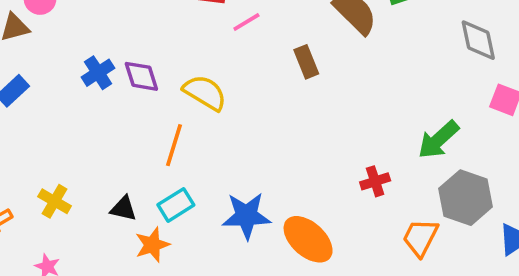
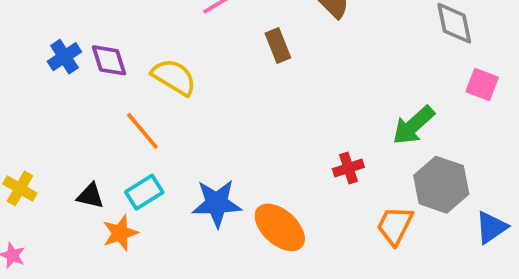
orange line: (174, 145) -> (142, 131), turned -57

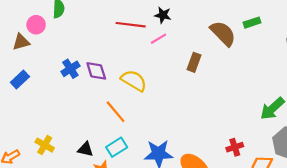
brown rectangle: (278, 46) -> (194, 62), turned 42
red cross: (348, 168) -> (235, 147), moved

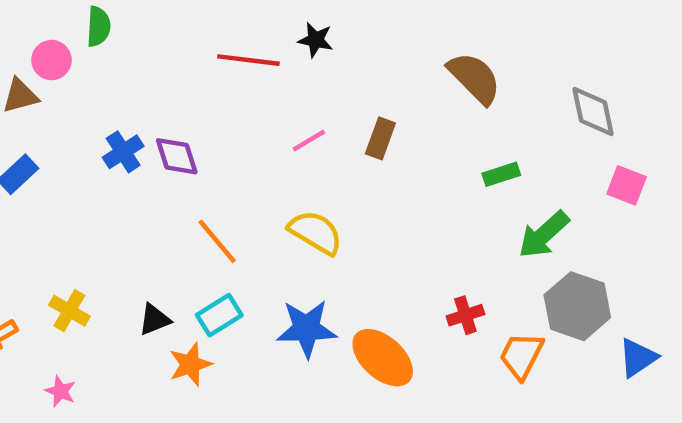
green rectangle: (252, 23) -> (501, 174), moved
brown semicircle: (223, 33) -> (474, 78), moved
pink line: (159, 39) -> (309, 141), moved
yellow semicircle: (134, 81) -> (316, 232), moved
black triangle: (85, 149) -> (154, 320), turned -35

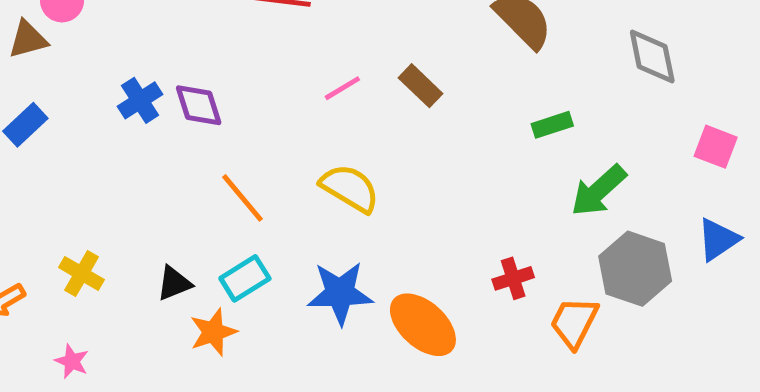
brown rectangle: (380, 138) -> (421, 86), turned -66
pink square: (627, 185) -> (716, 147), moved
blue triangle: (638, 358) -> (718, 239), moved

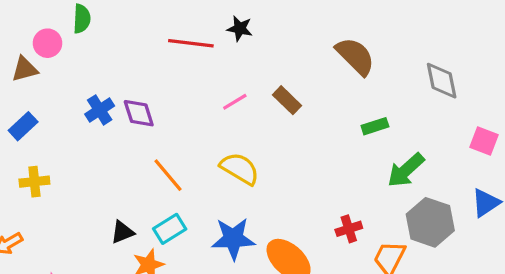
yellow cross: (82, 274) -> (34, 182), moved, turned -36

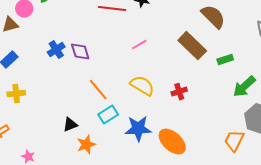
brown rectangle: (287, 100) -> (192, 46), moved, size x1.6
cyan rectangle: (170, 229) -> (108, 115), moved
red cross: (349, 229) -> (179, 92), moved

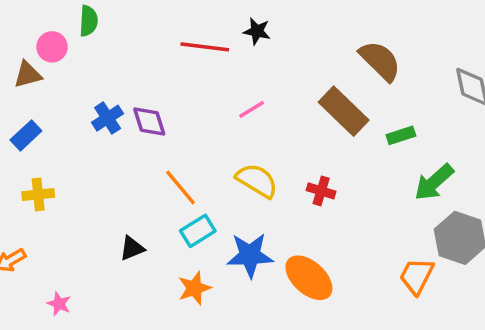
red cross: (179, 92) -> (321, 191), turned 35
orange star: (86, 145) -> (194, 288), moved

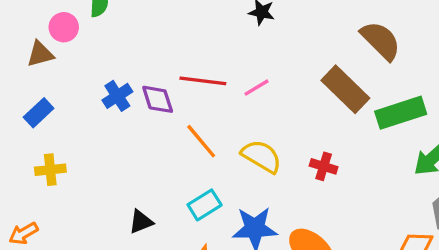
red line: (205, 47) -> (203, 81), moved
green rectangle: (401, 135) -> (401, 113), size x1.8
orange line: (180, 187) -> (201, 141), moved

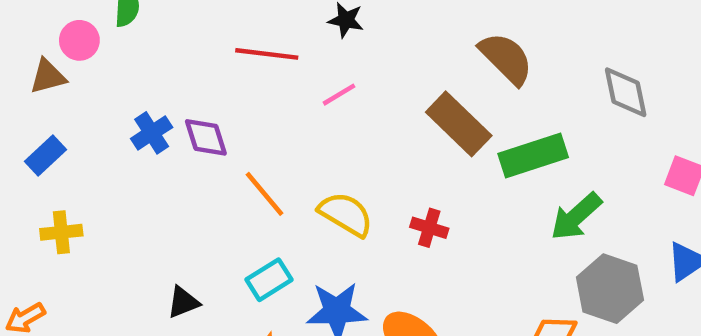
red line: (203, 81) -> (267, 54), moved
pink line: (257, 88) -> (339, 95), moved

